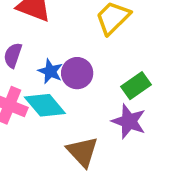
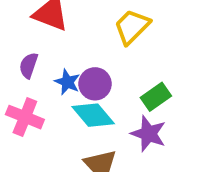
cyan diamond: (45, 105) -> (93, 115), moved

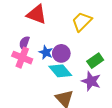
pink cross: (25, 117) -> (22, 58), moved

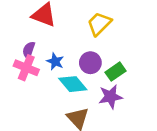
purple circle: (61, 53) -> (90, 63), moved
purple star: (91, 81) -> (111, 97), turned -30

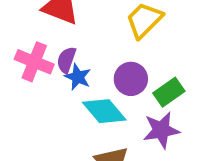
purple semicircle: (29, 50) -> (66, 60), moved
pink cross: (26, 68) -> (34, 62), moved

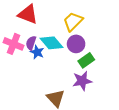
purple circle: (131, 79) -> (76, 44), moved
cyan diamond: (104, 111) -> (51, 43), moved

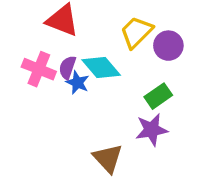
purple circle: (76, 44) -> (168, 46), moved

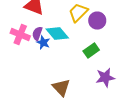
purple star: (152, 130) -> (105, 78), moved

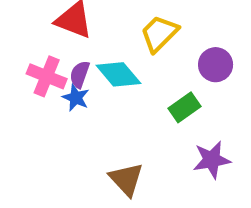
purple circle: (97, 20) -> (216, 65), moved
blue star: (43, 42) -> (76, 98), moved

